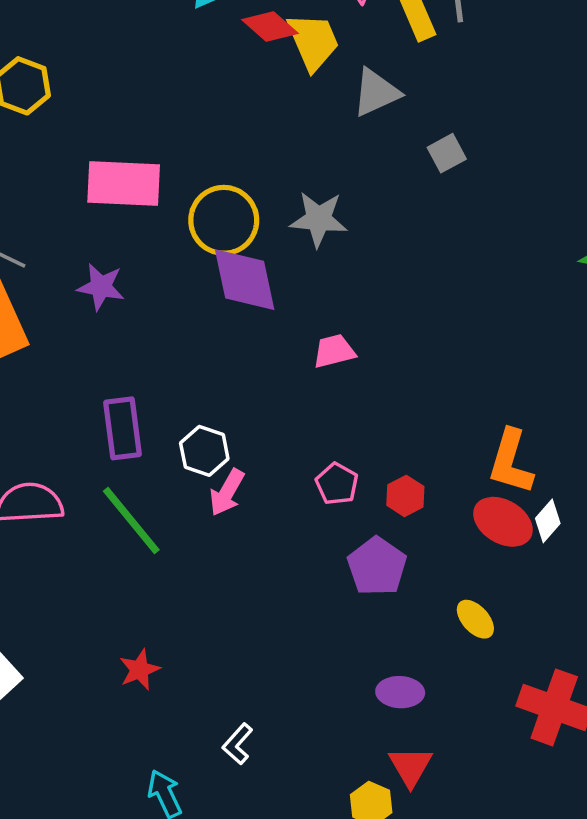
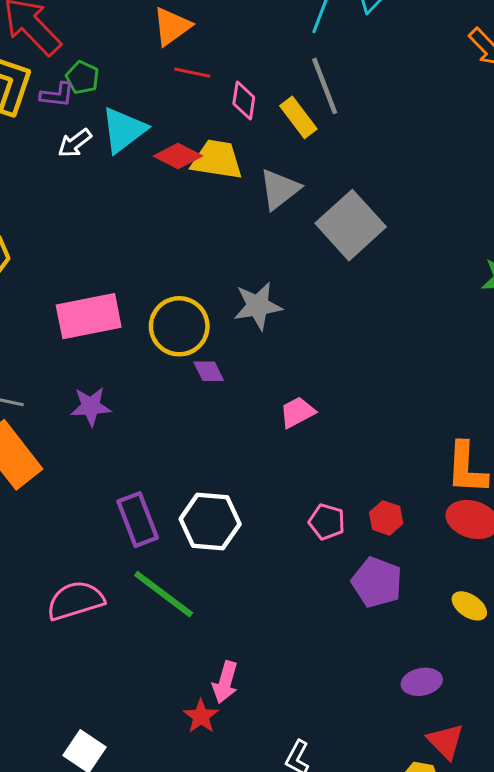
yellow trapezoid: (313, 42) -> (217, 160), turned -44
gray square: (447, 153) -> (351, 225), size x2.0
purple diamond: (245, 280) -> (209, 371), size x0.5
white hexagon: (204, 451) -> (210, 522), size x1.4
pink arrow: (227, 492) -> (225, 682), moved

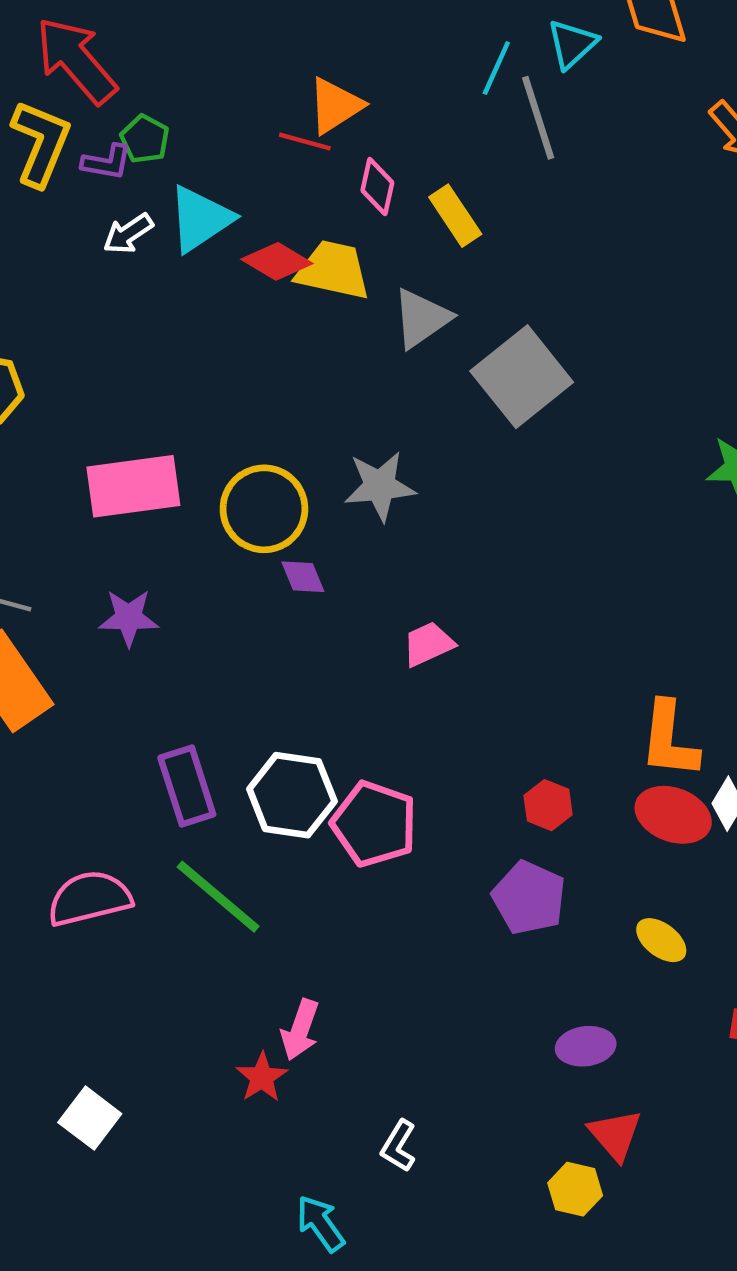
orange triangle: (172, 26) -> (335, 106), moved
gray line: (325, 86) -> (538, 118), moved
pink pentagon: (327, 522) -> (374, 824), moved, size x1.6

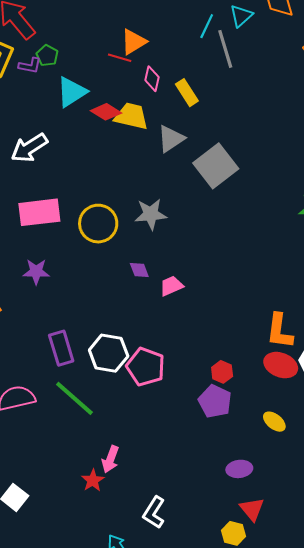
white arrow: (128, 234) -> (29, 148), moved, size x1.6
purple diamond: (303, 577) -> (139, 270), moved
red hexagon: (548, 805) -> (222, 372), moved
white L-shape: (398, 1146) -> (154, 513), size x1.4

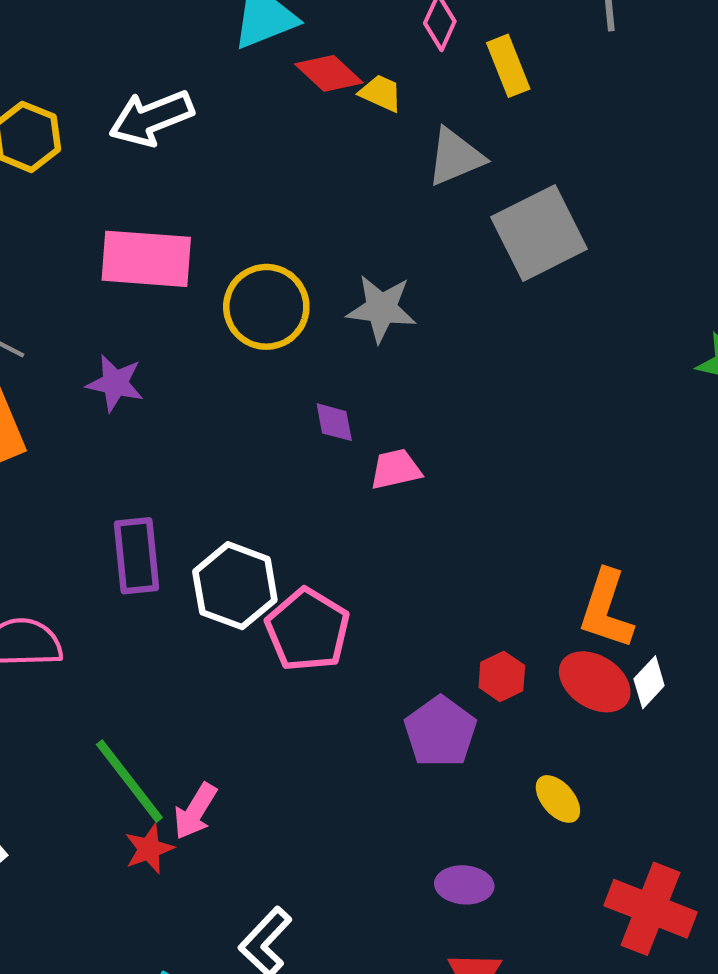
yellow trapezoid: (131, 116) -> (381, 93), size x0.6
red hexagon: (222, 372) -> (502, 676), moved
green line: (74, 398) -> (129, 781), moved

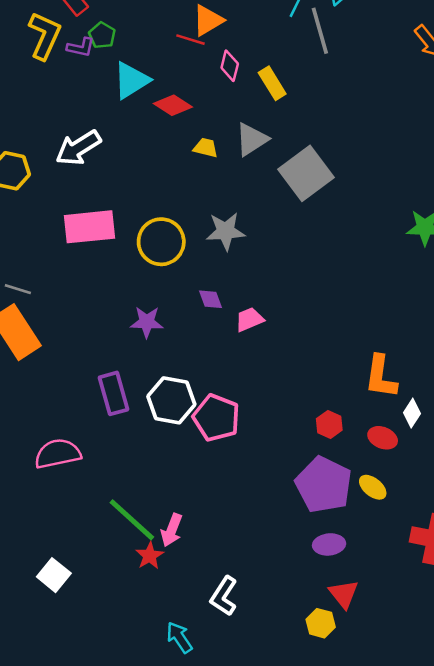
yellow trapezoid: (381, 93) -> (206, 148), moved
purple star: (115, 383) -> (147, 322), moved
red ellipse: (595, 682) -> (383, 438), moved, size x0.7
purple pentagon: (440, 732) -> (324, 485), moved, size x1.4

